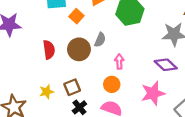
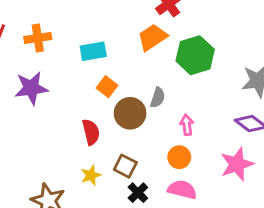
orange square: (76, 16) -> (107, 87), moved
red semicircle: (49, 50) -> (91, 132), moved
brown square: (72, 87) -> (125, 166), turned -35

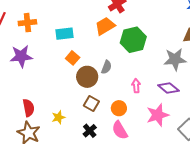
pink arrow: (187, 125) -> (136, 86), moved
red semicircle: (91, 132) -> (29, 108), moved
brown square: (125, 166) -> (91, 104), moved
pink semicircle: (182, 190) -> (120, 130), turned -138

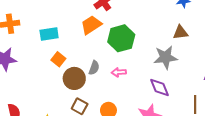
pink arrow: (136, 86) -> (119, 72), moved, turned -88
purple diamond: (168, 88) -> (159, 88), turned 30

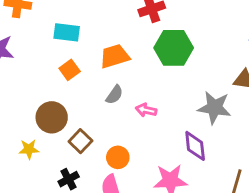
orange trapezoid: (91, 25) -> (115, 56), moved
green hexagon: (121, 38) -> (174, 48), moved
brown circle: (74, 78) -> (52, 117), moved

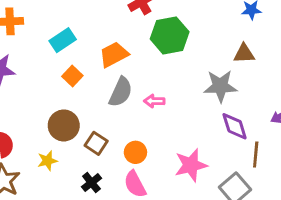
cyan rectangle: (67, 32) -> (63, 40), turned -30
gray semicircle: (114, 95) -> (121, 92), size x1.5
purple diamond: (195, 146) -> (235, 126), moved

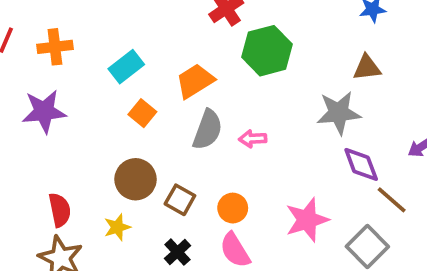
brown line: (256, 155) -> (392, 200), turned -50

